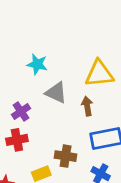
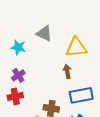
cyan star: (37, 64) -> (18, 47), moved
gray triangle: (56, 93) -> (44, 33), moved

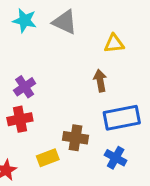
cyan star: (18, 47) -> (25, 20), moved
yellow triangle: (76, 47) -> (114, 44), size x0.6

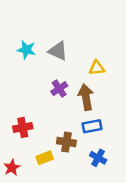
brown arrow: (100, 81) -> (86, 97), size x1.5
purple cross: (25, 87) -> (59, 89), moved
blue rectangle: (122, 118) -> (92, 126), moved, size x0.7

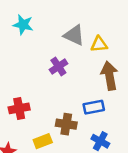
gray triangle: (58, 51) -> (74, 35), moved
brown arrow: (86, 97) -> (109, 76), moved

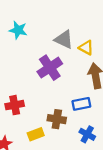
yellow triangle: (99, 44) -> (86, 48), turned 35
purple cross: (58, 67) -> (50, 68), size x1.5

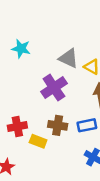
brown cross: (57, 119) -> (58, 125), moved
yellow rectangle: (36, 134) -> (38, 141), moved, turned 42

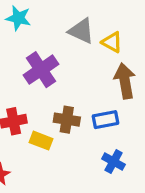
purple cross: (54, 88) -> (41, 70), moved

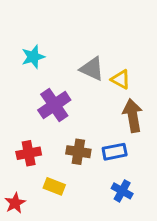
cyan star: (18, 18) -> (33, 57), turned -30
yellow rectangle: (41, 141) -> (54, 186), moved

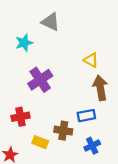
gray triangle: (92, 69) -> (51, 22), moved
brown cross: (78, 152) -> (63, 131), moved
blue cross: (122, 191) -> (92, 146), turned 35

